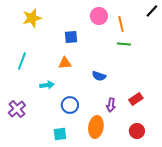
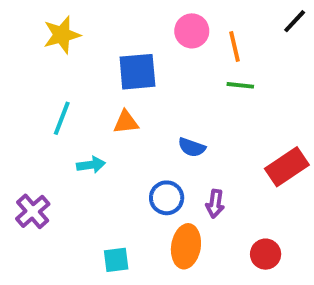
blue square: (71, 37) -> (137, 72), size x1.5
cyan line: (22, 61) -> (62, 118), moved
red rectangle: (136, 99) -> (287, 167), moved, size x1.5
blue circle: (70, 105) -> (167, 198), moved

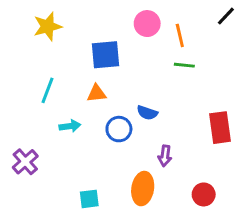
red rectangle: (287, 167) -> (220, 128), turned -64
blue circle: (167, 198) -> (119, 129), moved

